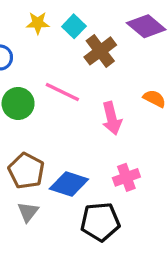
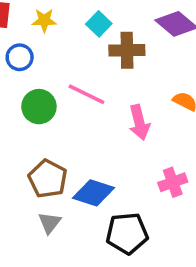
yellow star: (38, 23) -> (44, 20), moved
brown cross: (100, 51) -> (127, 50), turned 36
pink cross: (126, 177) -> (173, 182), moved

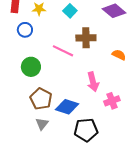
brown cross: (127, 50) -> (86, 38), moved
green circle: (39, 107) -> (31, 67), moved
pink arrow: (139, 122) -> (93, 82), moved

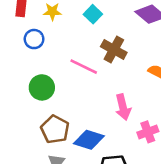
brown cross: (86, 38) -> (114, 50), turned 30

